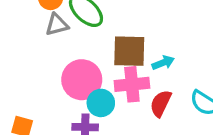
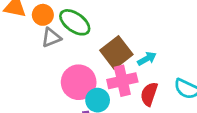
brown square: (129, 51) -> (116, 52), turned -32

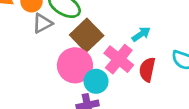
brown square: (116, 52) -> (87, 35), moved
pink cross: (122, 81) -> (119, 59), turned -32

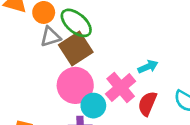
brown square: (87, 35) -> (76, 48), moved

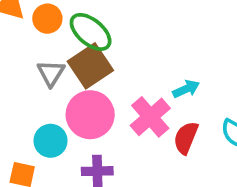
gray triangle: (50, 37) -> (51, 73), moved, turned -40
cyan circle: (93, 106) -> (51, 141), moved

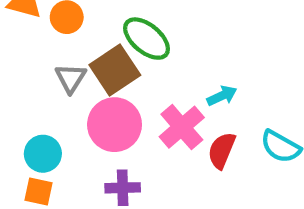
green ellipse: (91, 32) -> (147, 39), moved
cyan circle: (51, 141) -> (43, 154), moved

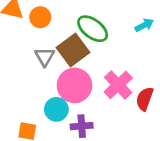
cyan arrow: (222, 96) -> (144, 25), moved
cyan circle: (43, 154) -> (56, 109), moved

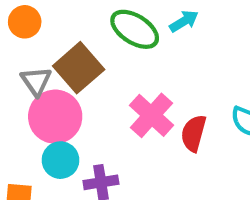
green ellipse: (93, 29) -> (135, 29), moved
pink circle: (74, 85) -> (55, 117), moved

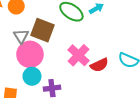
brown square: (79, 68) -> (43, 30), turned -30
red semicircle: (194, 133) -> (99, 65), turned -132

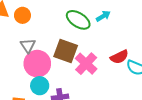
brown square: (43, 30) -> (66, 51), moved
red semicircle: (99, 65) -> (119, 57), moved

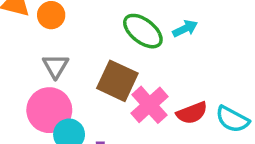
red semicircle: (119, 57) -> (192, 113), moved
pink circle: (37, 64) -> (49, 110), moved

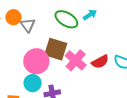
gray triangle: (56, 66) -> (28, 25), moved
pink circle: (49, 110) -> (36, 61), moved

